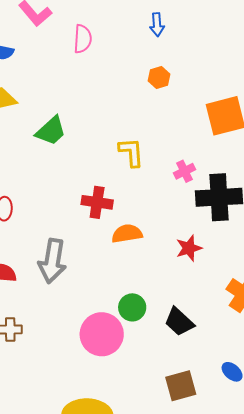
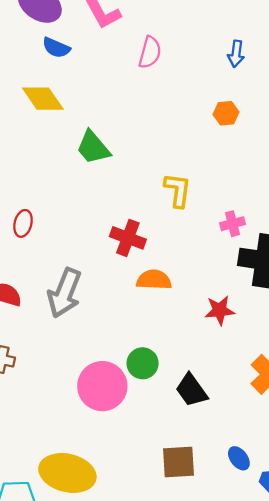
green trapezoid: (51, 131) -> (93, 148), turned 80

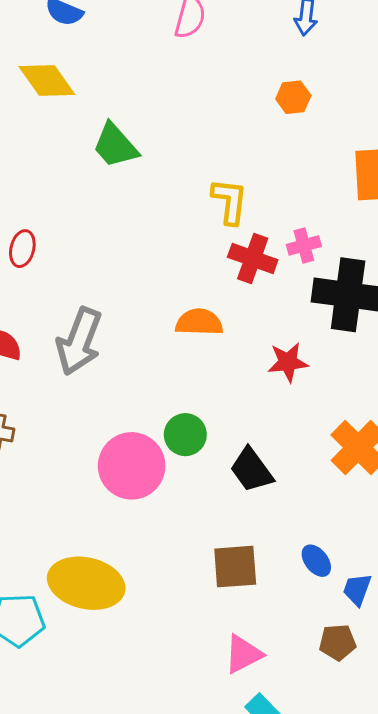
red cross: (128, 238) -> (253, 259), moved

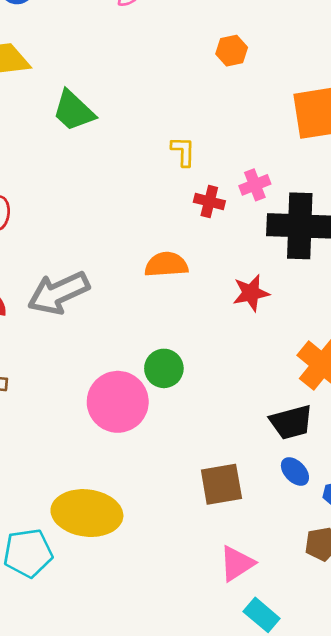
yellow L-shape: (230, 201) -> (183, 151), size x0.7
red cross: (253, 259) -> (209, 201), size x0.7
gray arrow: (79, 341) -> (59, 293), turned 50
black trapezoid: (252, 470) -> (291, 422), moved, turned -63

